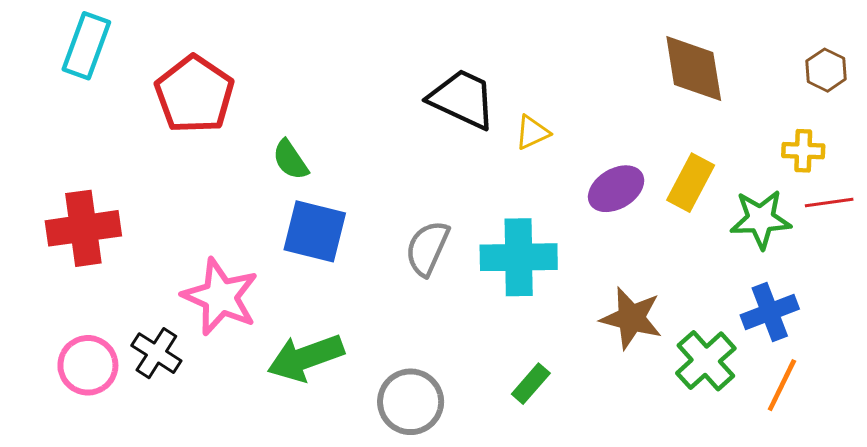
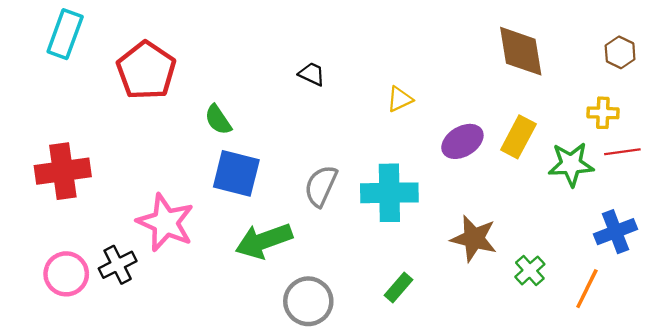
black trapezoid: (462, 99) -> (312, 74), moved, size x0.5
blue cross: (770, 312) -> (615, 232), moved
black cross: (156, 353) -> (118, 265), turned 30
green arrow: (306, 358) -> (264, 241), moved
green cross: (706, 361) -> (530, 270), size x0.7

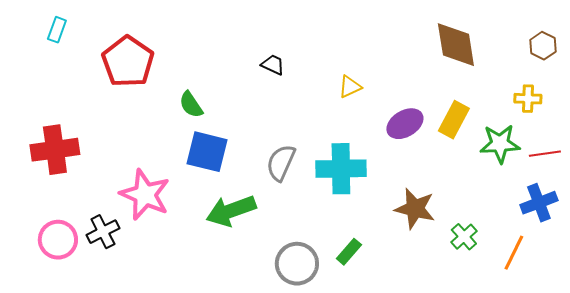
cyan rectangle: (65, 34) -> (57, 30), size x0.6
red line: (622, 152) -> (545, 154), moved
gray circle: (308, 301) -> (297, 264), moved

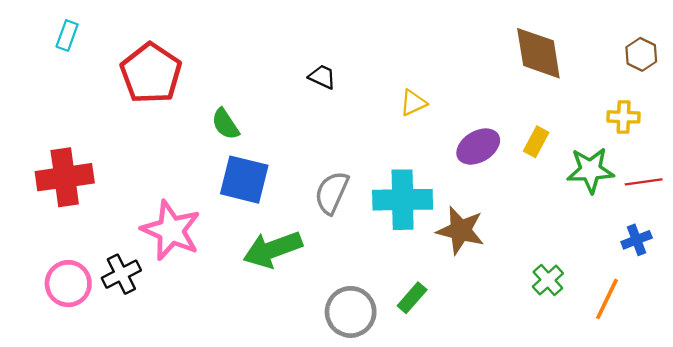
yellow rectangle: (454, 120) -> (536, 142), size x0.7
blue cross: (539, 203) -> (637, 240), size x0.7
brown star: (415, 209) -> (460, 230), moved

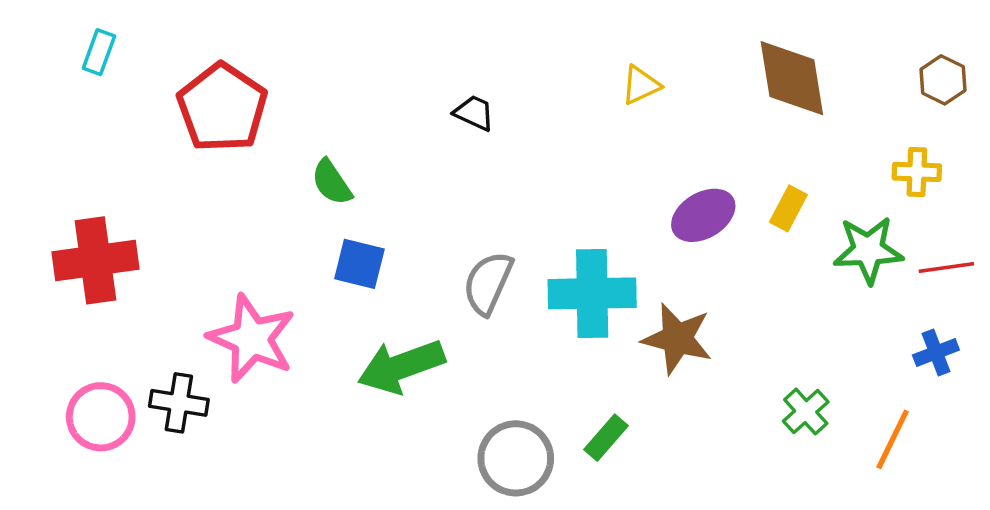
yellow triangle: (413, 103) -> (641, 85), moved
blue square: (244, 180) -> (359, 264), size x0.7
black cross: (121, 274) -> (179, 403), turned 36

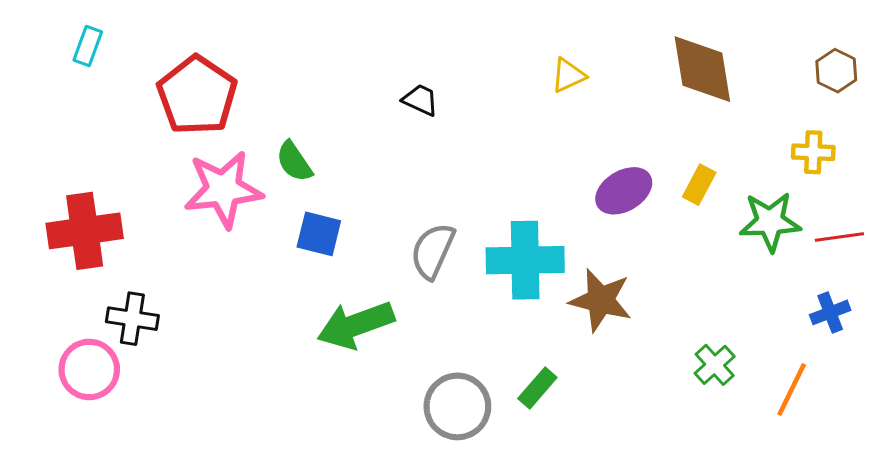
pink star: (252, 339) -> (223, 189), moved, turned -30
black cross: (179, 403) -> (132, 319), moved

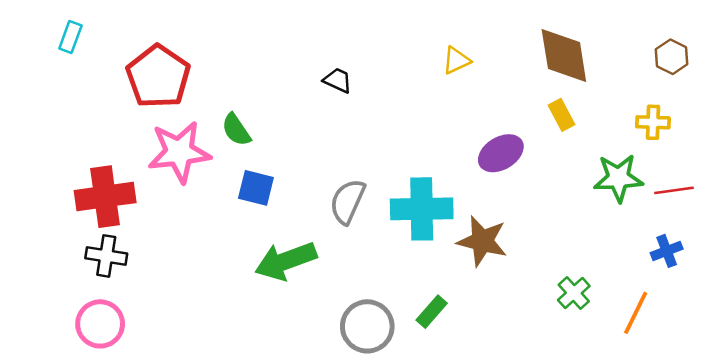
yellow rectangle: (699, 185) -> (561, 115), moved, turned -56
red cross: (85, 231) -> (105, 197), moved
pink circle: (89, 369) -> (100, 324), moved

